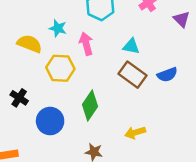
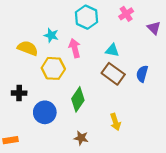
blue semicircle: (167, 75) -> (142, 74), turned 126
black cross: (19, 98) -> (19, 93), turned -32
yellow arrow: (135, 133) -> (115, 122), turned -91

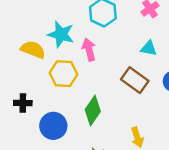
cyan star: (51, 35) -> (61, 34), size x1.5
cyan triangle: (112, 50) -> (149, 48), moved

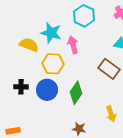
blue circle: (53, 126) -> (47, 90), moved

